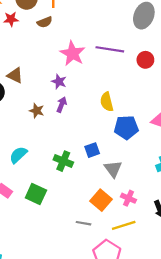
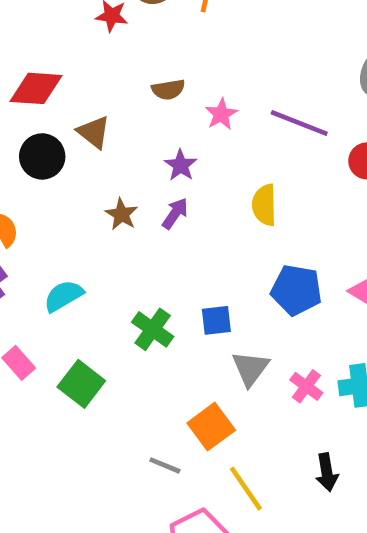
brown semicircle: (45, 22) -> (168, 90), moved
pink star: (73, 53) -> (221, 114), size x0.6
yellow semicircle: (107, 102) -> (264, 205), moved
pink cross: (129, 198) -> (306, 386), moved
yellow line: (124, 225) -> (246, 489), turned 60

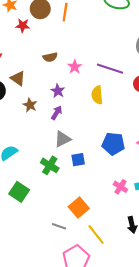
yellow semicircle: (264, 205) -> (97, 95), moved
brown star: (122, 214) -> (30, 105), moved
gray triangle: (250, 368) -> (63, 139), moved, turned 30

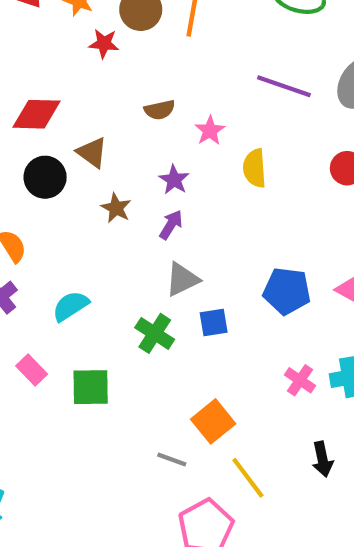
purple line: (110, 69) -> (284, 86), moved
yellow semicircle: (97, 95) -> (255, 168), moved
green square: (19, 192) -> (91, 387), turned -36

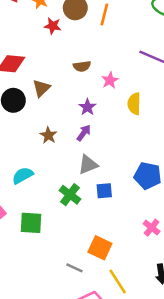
brown triangle: (92, 152) -> (41, 88), turned 36
brown star: (116, 208) -> (48, 135), moved
orange square: (213, 421) -> (100, 248), turned -30

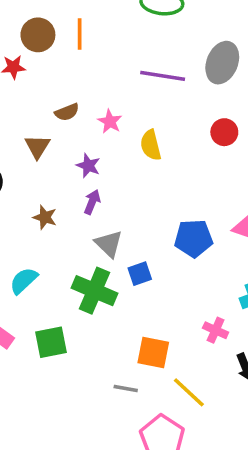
brown triangle: (41, 88) -> (37, 147), moved
gray triangle: (88, 165) -> (109, 244), turned -40
green cross: (70, 195) -> (94, 291), size x1.4
pink cross: (152, 228) -> (216, 330), moved

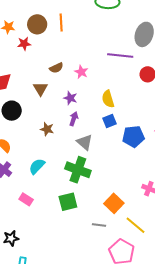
purple line: (163, 76) -> (120, 55), moved
yellow semicircle: (151, 145) -> (108, 99), moved
blue square: (140, 274) -> (110, 121), moved
green square: (51, 342) -> (68, 202), moved
orange square: (153, 352) -> (114, 203), turned 36

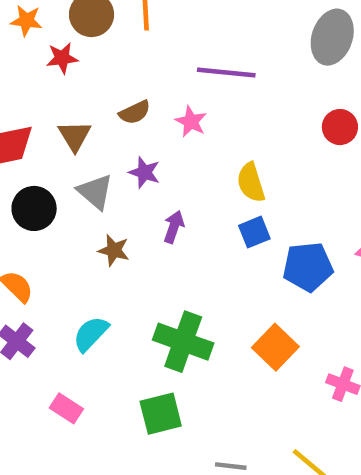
purple line: (120, 55) -> (226, 72), moved
brown triangle: (40, 89) -> (75, 136), moved
purple star: (70, 98) -> (144, 172), moved
gray triangle: (85, 142) -> (95, 192), moved
orange square: (114, 203) -> (275, 347), moved

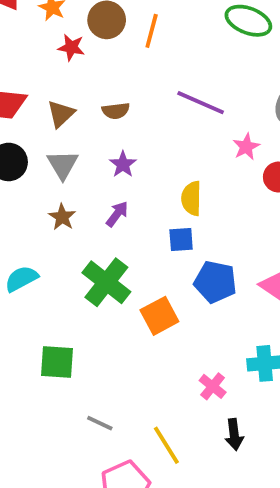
pink star: (191, 122) -> (246, 147), moved
purple star: (144, 172) -> (123, 164), moved
green cross: (183, 342) -> (106, 282), moved
orange square: (275, 347) -> (159, 316), moved

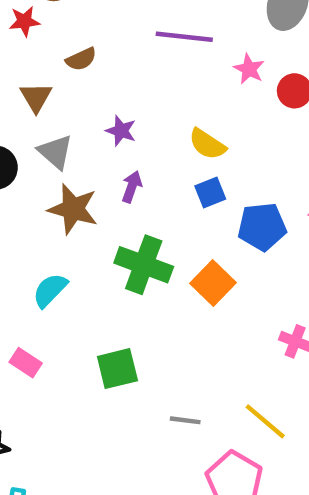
brown semicircle: (116, 111) -> (81, 59), moved
yellow semicircle: (191, 198) -> (207, 144), turned -40
brown star: (62, 217) -> (73, 209), size x1.6

